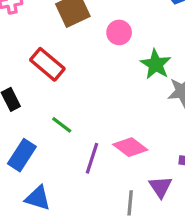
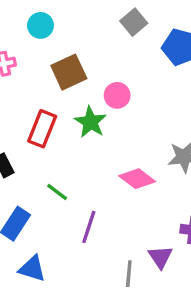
red rectangle: (47, 64) -> (42, 129), turned 72
green star: (156, 64) -> (90, 122), moved
pink diamond: (130, 147) -> (137, 179), moved

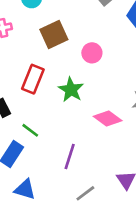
green star: (90, 122) -> (71, 90), moved
green line: (57, 192) -> (30, 130), moved
gray line: (129, 274) -> (85, 193), moved, turned 48

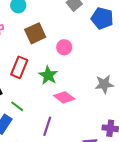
pink diamond: (108, 118) -> (64, 97), moved

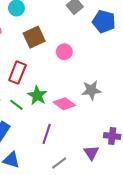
green star: (48, 75) -> (37, 95), moved
gray star: (104, 84) -> (91, 90), moved
green line: (17, 106) -> (16, 105), moved

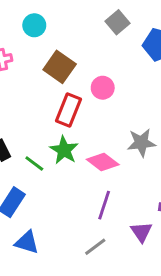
brown square: (34, 37) -> (60, 67), turned -30
red rectangle: (17, 73) -> (68, 110), moved
purple line: (47, 134) -> (104, 205), moved

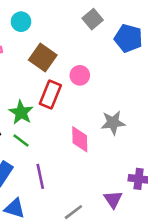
green star: (64, 150) -> (21, 112), moved
pink diamond: (103, 162) -> (80, 139), turned 52
purple line: (104, 205) -> (40, 176), moved, turned -30

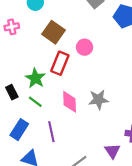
gray star: (113, 123) -> (98, 100), moved
pink diamond: (80, 139) -> (70, 102), moved

